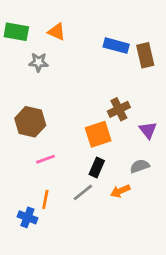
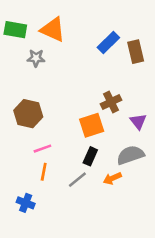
orange triangle: (57, 32) -> (53, 30), size x1.5
blue rectangle: (116, 46) -> (108, 43), turned -60
gray semicircle: (140, 166) -> (130, 155), size x1.5
orange line: (45, 199) -> (44, 172), moved

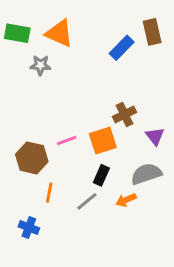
brown rectangle: (136, 52) -> (152, 32), moved
brown hexagon: (28, 114) -> (32, 158), moved
pink line: (42, 149) -> (67, 141), moved

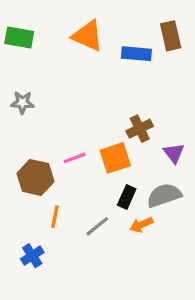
orange triangle: (59, 33) -> (88, 36), moved
blue rectangle: (122, 48) -> (136, 54), turned 50
gray star: (40, 65) -> (22, 103), moved
black rectangle: (101, 175) -> (127, 197), moved
blue cross: (29, 227) -> (32, 256), turned 36

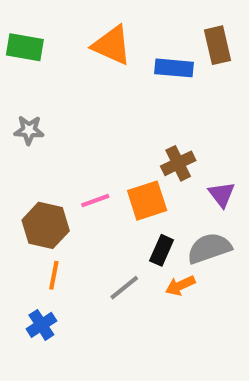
orange line: (55, 217) -> (54, 275), moved

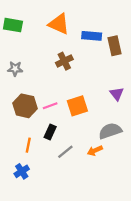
brown rectangle: (218, 45) -> (115, 46), moved
brown cross: (178, 163) -> (64, 61), moved
purple triangle: (222, 194) -> (117, 94), moved
brown hexagon: (46, 225) -> (25, 106), moved
black rectangle: (162, 250) -> (50, 132), moved

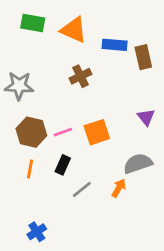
green rectangle: (13, 25) -> (33, 23), moved
gray star: (15, 69) -> (19, 86), size x1.5
orange line: (28, 145) -> (30, 169), moved
orange arrow: (95, 151) -> (119, 188), turned 144
blue cross: (22, 171) -> (37, 232), moved

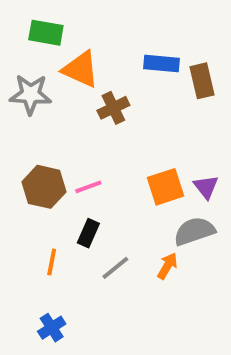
orange triangle: (74, 30) -> (81, 69), moved
gray star: (19, 86) -> (30, 94), moved
purple triangle: (146, 117) -> (206, 187), moved
orange square: (97, 132) -> (165, 187), moved
orange line: (30, 169) -> (52, 262), moved

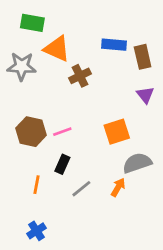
purple triangle: (206, 187) -> (145, 95), moved

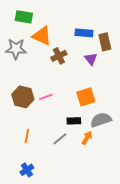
purple triangle: (145, 95) -> (91, 59), moved
black rectangle: (62, 164) -> (74, 121), moved, turned 64

